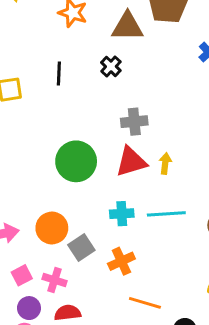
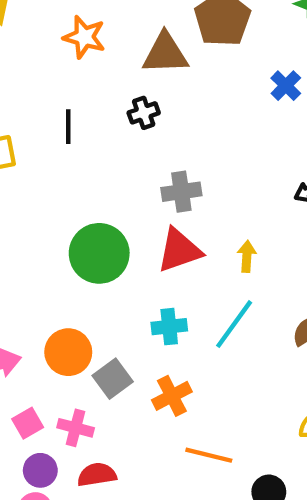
black cross: (111, 66) -> (144, 113), turned 30
yellow arrow: (165, 163) -> (247, 256), moved
cyan line: (166, 214) -> (234, 324), turned -48

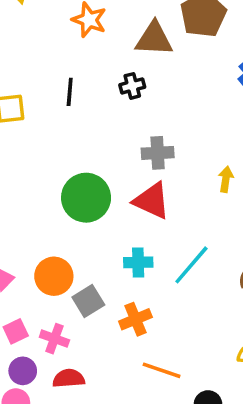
red triangle: (179, 250) -> (152, 201), turned 39
yellow arrow: (247, 256) -> (226, 179), moved

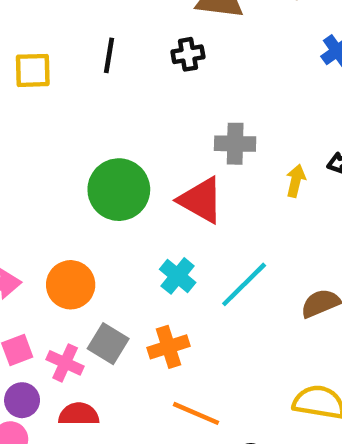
gray cross: (158, 153) -> (235, 144), moved
cyan cross: (138, 262) -> (178, 276), turned 36
gray square: (88, 301) -> (108, 344), moved, turned -32

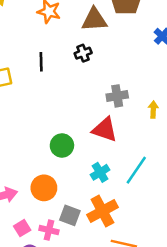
green circle: (119, 190) -> (62, 145), moved, size x0.7
cyan cross: (178, 276) -> (100, 172), turned 30
orange cross: (168, 347) -> (102, 211), size x1.4

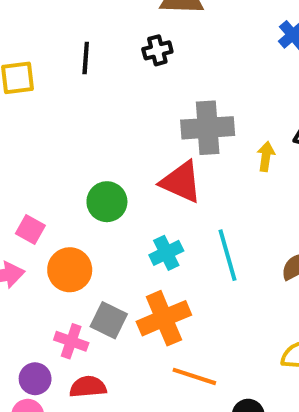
gray cross: (117, 96) -> (208, 128), size x1.4
cyan line: (136, 170) -> (227, 255), turned -56
pink square: (22, 228) -> (30, 230), moved, turned -35

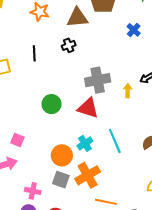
green circle: (107, 202) -> (52, 104), moved
orange circle: (70, 270) -> (62, 155), moved
pink cross: (71, 341) -> (33, 191), moved

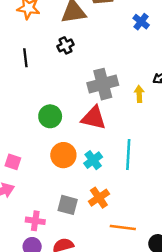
cyan line: (115, 141) -> (128, 155), turned 30
orange circle: (62, 155) -> (63, 155), moved
orange cross: (88, 175) -> (99, 198), size x0.7

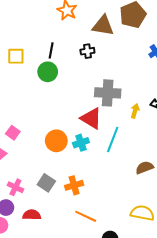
green circle: (50, 116) -> (48, 72), moved
cyan line: (128, 155) -> (113, 140), moved
cyan cross: (93, 160) -> (81, 143), moved

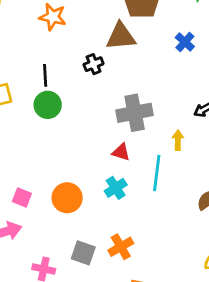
brown triangle: (103, 26) -> (121, 36), moved
yellow arrow: (135, 111) -> (178, 140), moved
red triangle: (91, 118) -> (121, 152), size x0.6
orange circle: (56, 141) -> (67, 198), moved

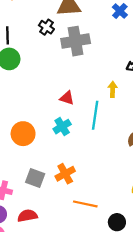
black cross: (94, 64) -> (46, 27), turned -35
gray cross: (135, 113) -> (76, 41), moved

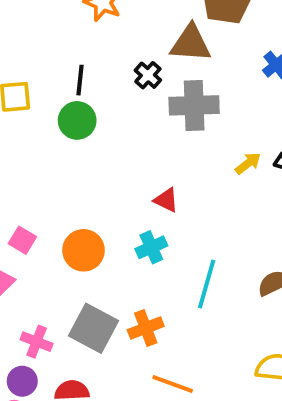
yellow arrow: (113, 89) -> (248, 163), moved, turned 42
cyan line: (95, 115) -> (207, 284), moved
gray square: (35, 178) -> (94, 328), size x1.4

